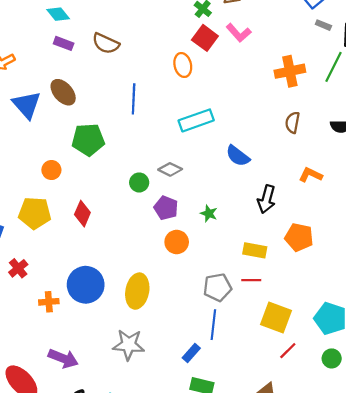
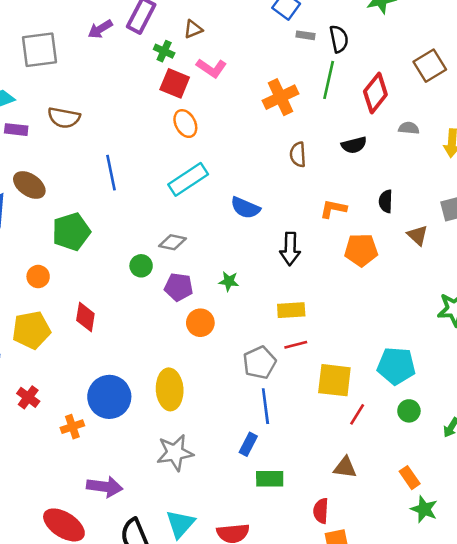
orange ellipse: (183, 65) -> (185, 124), moved
orange pentagon: (299, 237) -> (361, 250), moved

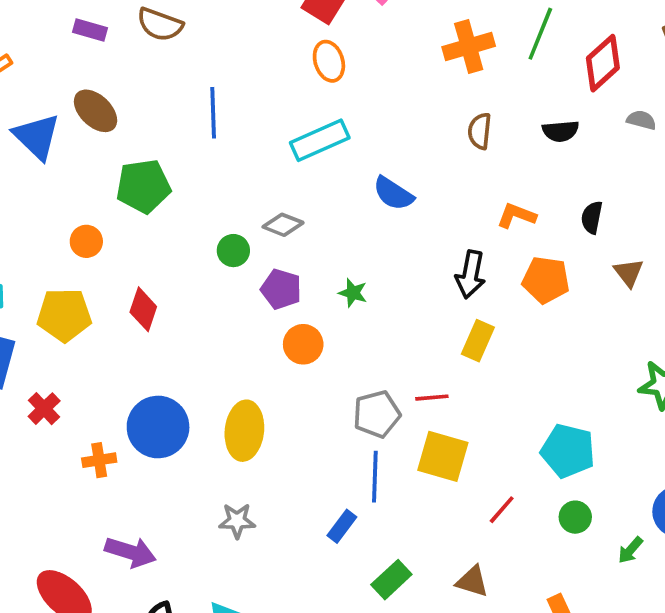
black arrow: (290, 249) -> (470, 274), moved
yellow rectangle: (291, 310) -> (478, 341), moved, turned -72
yellow square: (334, 380) -> (443, 456), moved
gray star: (175, 453) -> (237, 521), size x0.7
green rectangle: (270, 479) -> (391, 580), moved, turned -52

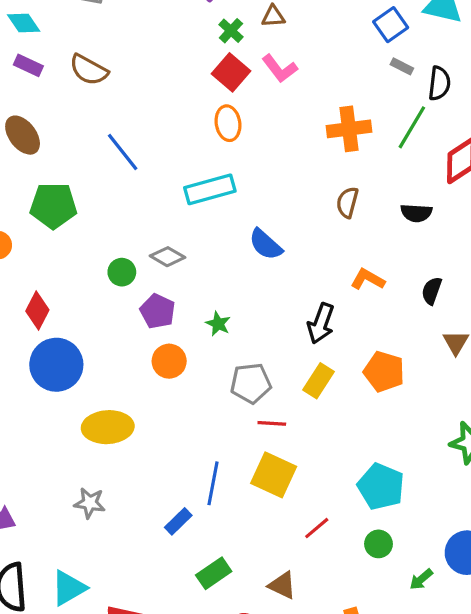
blue line: (213, 113) -> (123, 152), turned -45
orange pentagon: (546, 280) -> (384, 372), moved
gray pentagon: (377, 414) -> (251, 383), moved
blue circle: (158, 427) -> (56, 365), moved
yellow ellipse: (244, 431) -> (108, 427), turned 72

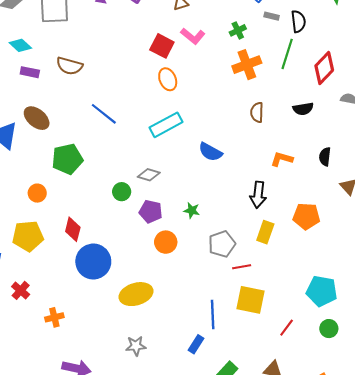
green cross: (231, 31) -> (238, 30), moved, turned 35

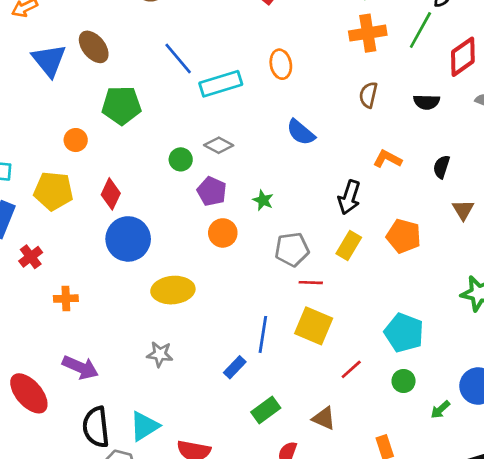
orange ellipse: (168, 79) -> (281, 64), moved
cyan rectangle: (166, 125) -> (221, 84), moved

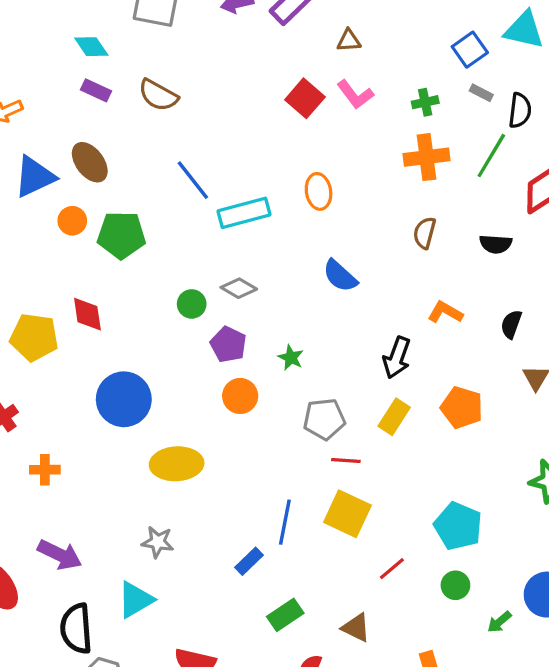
blue triangle: (49, 60) -> (34, 177), turned 42
orange circle: (76, 140) -> (72, 221), moved
red diamond: (111, 194) -> (87, 314), moved, turned -36
cyan triangle: (144, 426) -> (135, 600), moved

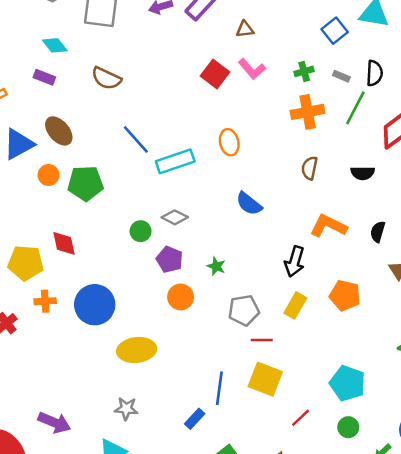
purple rectangle: (96, 90) -> (44, 77), moved
gray rectangle: (481, 93) -> (341, 76), moved
orange L-shape: (445, 312) -> (328, 226), size x1.4
orange cross: (45, 470) -> (45, 301), moved

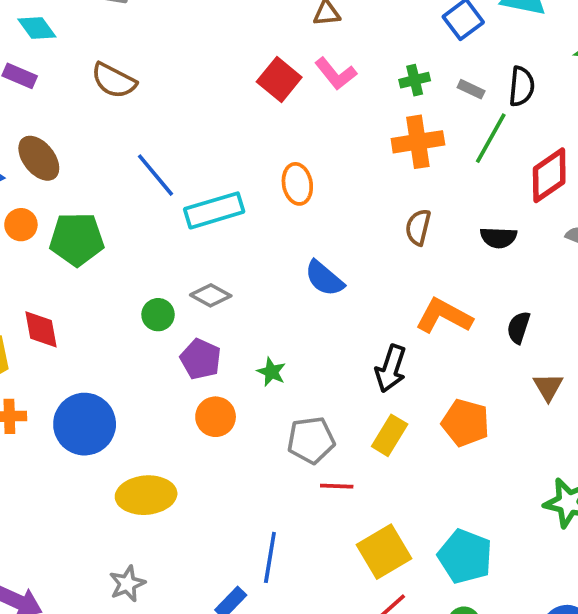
yellow square: (265, 379) -> (384, 552), moved, turned 36
gray star: (126, 409) -> (127, 584), turned -30

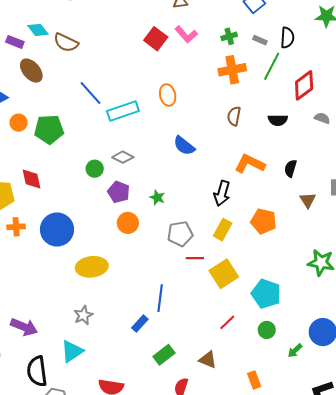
cyan diamond: (37, 28) -> (38, 30), moved
brown ellipse: (39, 158) -> (31, 71), moved
yellow square: (384, 552) -> (224, 274), moved

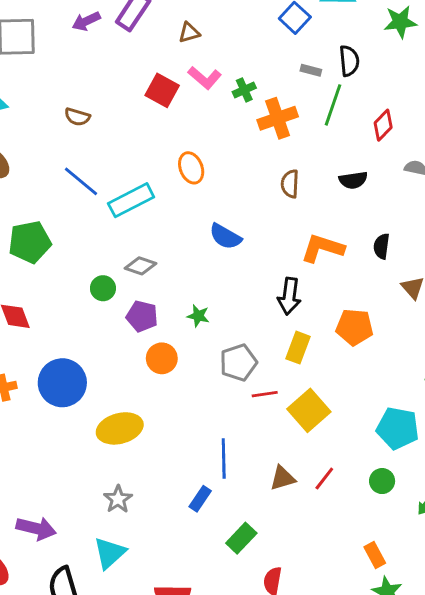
green cross: (229, 36) -> (244, 90), moved
brown semicircle: (66, 43) -> (77, 117), moved, size x0.7
red diamond: (304, 85) -> (383, 125), size x0.7
cyan pentagon: (266, 294) -> (398, 428), moved
brown triangle: (208, 360) -> (282, 478), moved, turned -30

